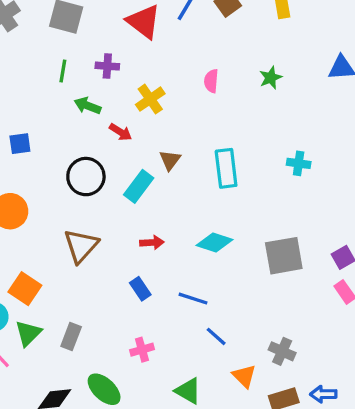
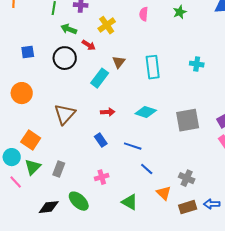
black circle: (86, 177) -> (65, 58), moved

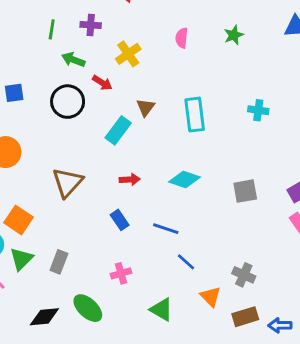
gray square: (188, 120) -> (245, 191), size x0.7
blue arrow: (212, 204) -> (280, 325), moved

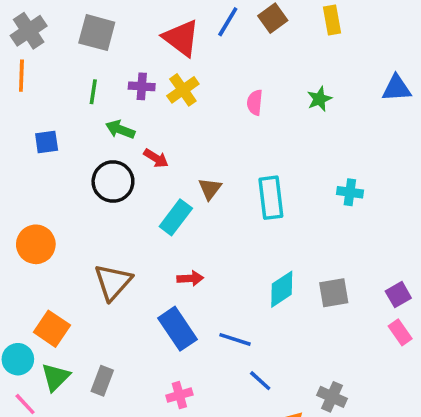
yellow cross: (128, 54) -> (183, 90), moved
blue square: (14, 93) -> (47, 142), moved
cyan diamond: (185, 180) -> (282, 289), moved, turned -52
blue rectangle: (120, 220) -> (178, 329), size x1.6

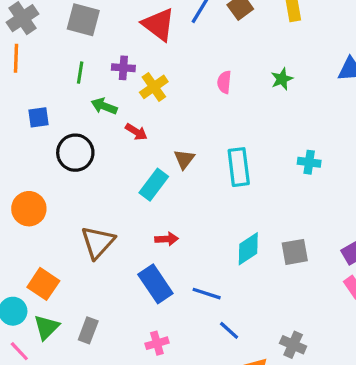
yellow cross: (183, 90) -> (154, 87), moved
black circle: (113, 182) -> (75, 153), moved

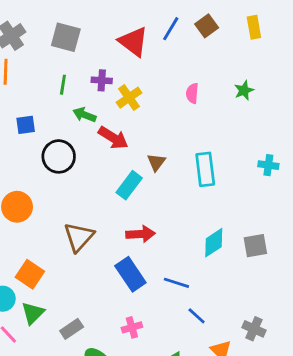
red arrow: (136, 132) -> (113, 138), size x1.5
red arrow: (167, 239) -> (141, 234), size x1.4
gray rectangle: (88, 330) -> (72, 329), moved, turned 35

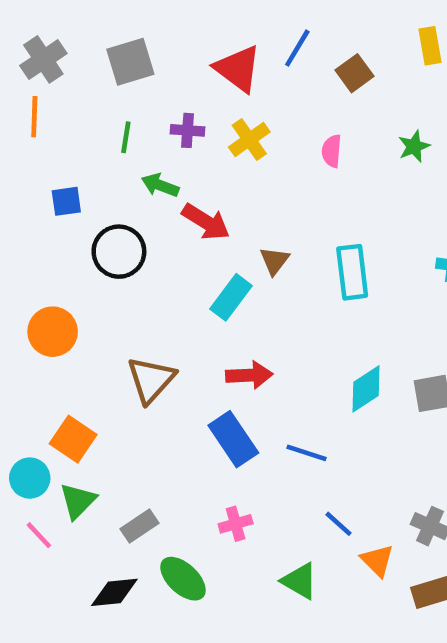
brown square: (207, 26) -> (355, 73), moved
gray square: (66, 37) -> (130, 62), turned -32
yellow cross: (129, 98) -> (249, 140), moved
blue line: (197, 316) -> (339, 524), moved

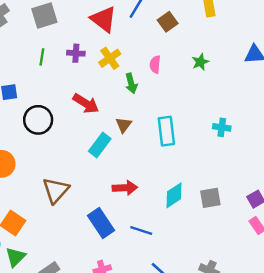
green arrow: (160, 185) -> (131, 83), moved, turned -126
red arrow: (249, 375) -> (125, 188), moved

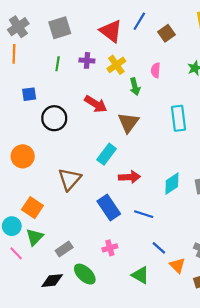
brown triangle: (124, 125) -> (128, 123), size x1.5
cyan rectangle: (166, 131) -> (178, 118), moved
cyan rectangle: (100, 145) -> (107, 154), moved

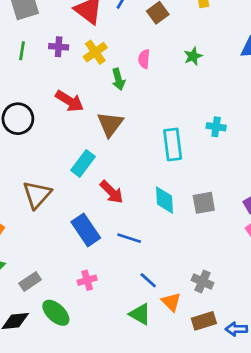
cyan rectangle: (178, 118) -> (173, 144), moved
red arrow: (129, 177) -> (112, 192), turned 48
cyan diamond: (172, 184) -> (164, 200), turned -60
green triangle: (140, 275) -> (140, 314), moved

